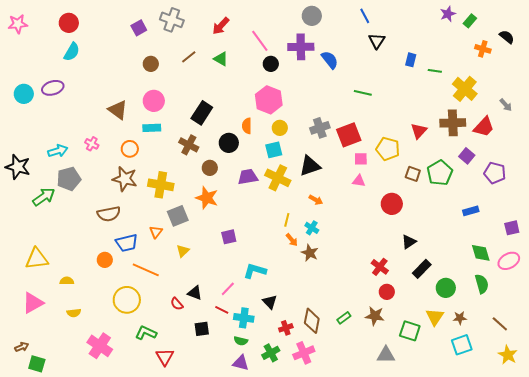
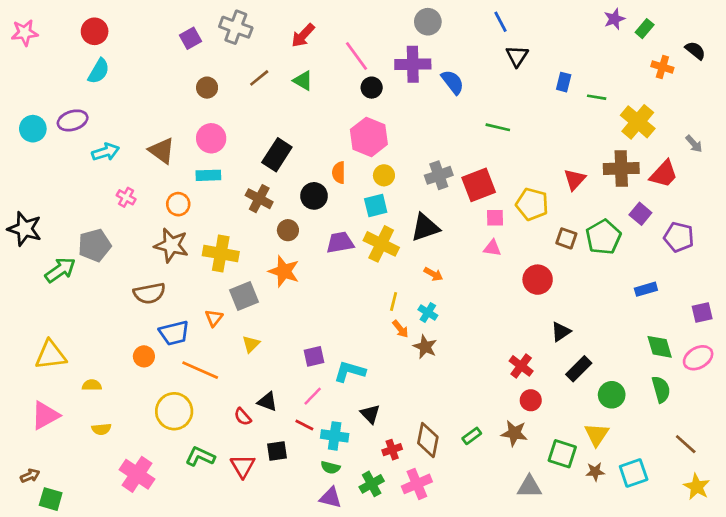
cyan arrow: (58, 151) -> (106, 152), moved
purple square: (229, 237) -> (314, 356), moved
brown star: (460, 318) -> (595, 472), moved
red triangle: (165, 357) -> (243, 466), moved

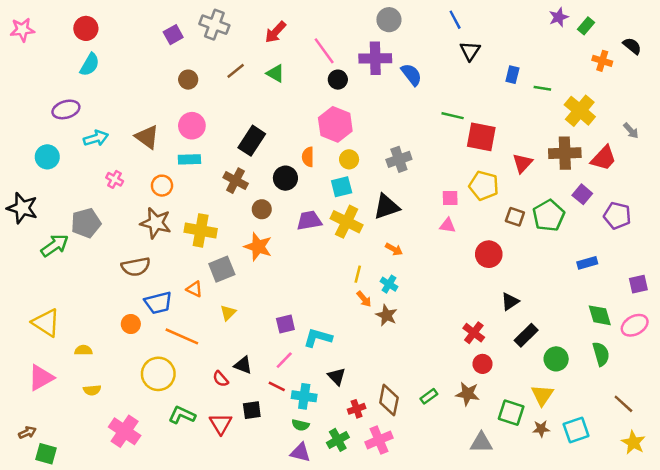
cyan circle: (33, 129) -> (47, 157), moved
red square: (479, 185) -> (481, 137), moved, turned 32
orange triangle: (214, 318) -> (194, 289), turned -42
yellow triangle: (51, 355) -> (46, 323), turned 40

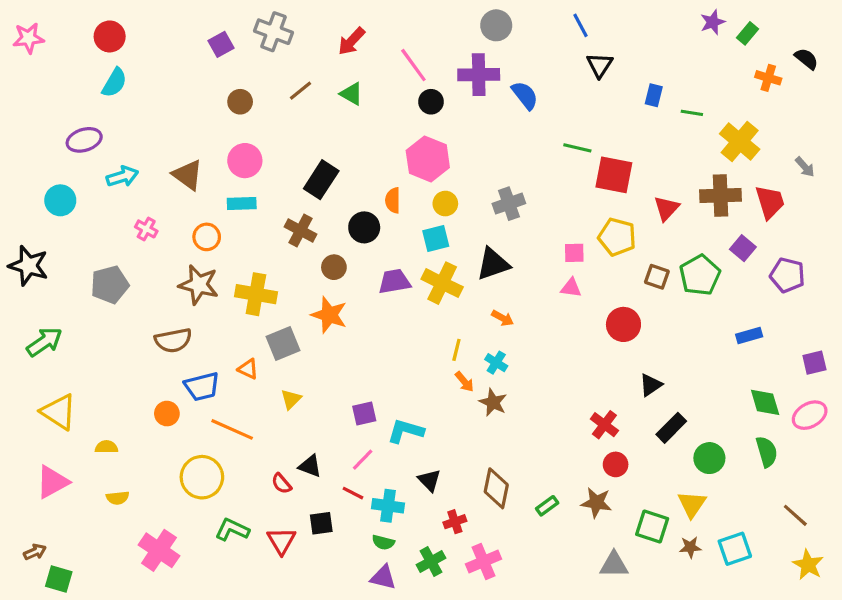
red trapezoid: (603, 158) -> (770, 202), turned -60
green arrow: (55, 245) -> (44, 342), moved
brown diamond: (389, 400) -> (496, 488), moved

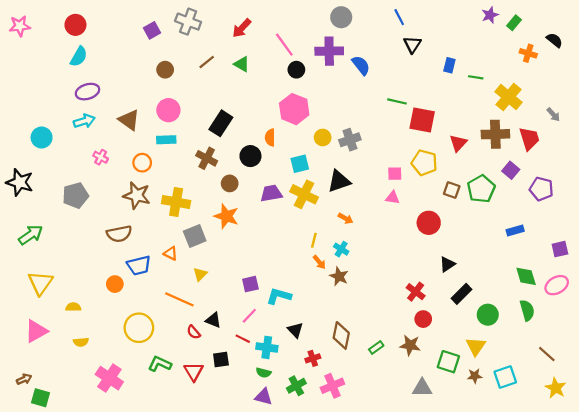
purple ellipse: (84, 140) -> (87, 92), moved
yellow circle: (445, 204) -> (323, 137), moved
yellow triangle: (59, 412) -> (40, 283), turned 32
orange line: (232, 429) -> (179, 299), moved

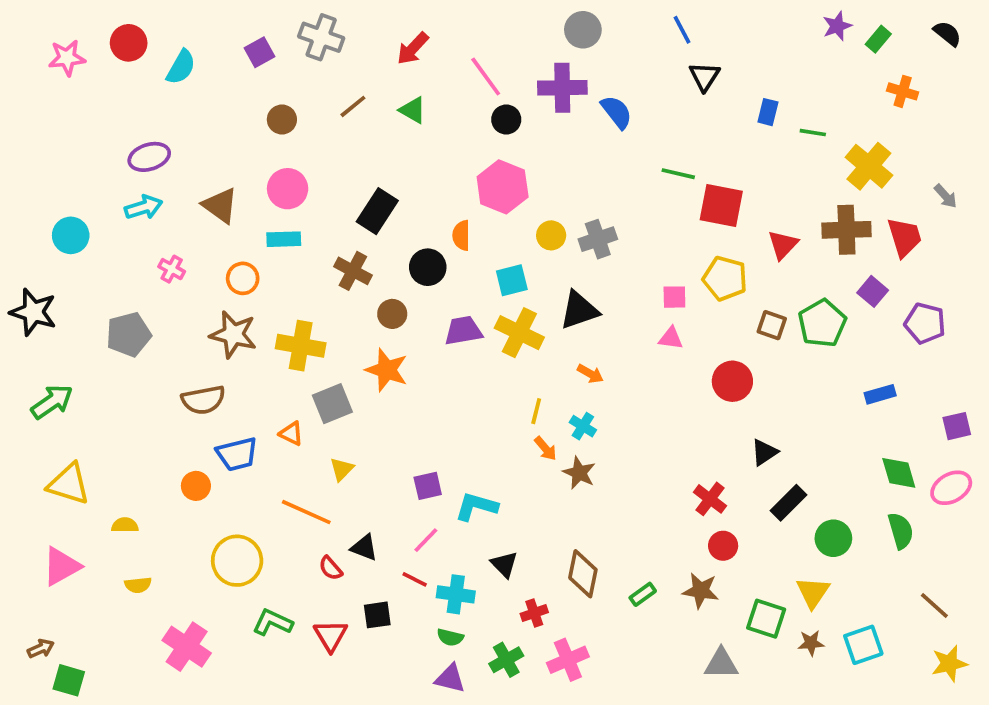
pink star: (20, 26) -> (67, 58), moved
black semicircle: (554, 40) -> (947, 34), moved
cyan semicircle: (79, 57) -> (181, 67), moved
yellow triangle: (40, 283) -> (69, 484), turned -48
yellow star: (556, 388) -> (949, 663), turned 30

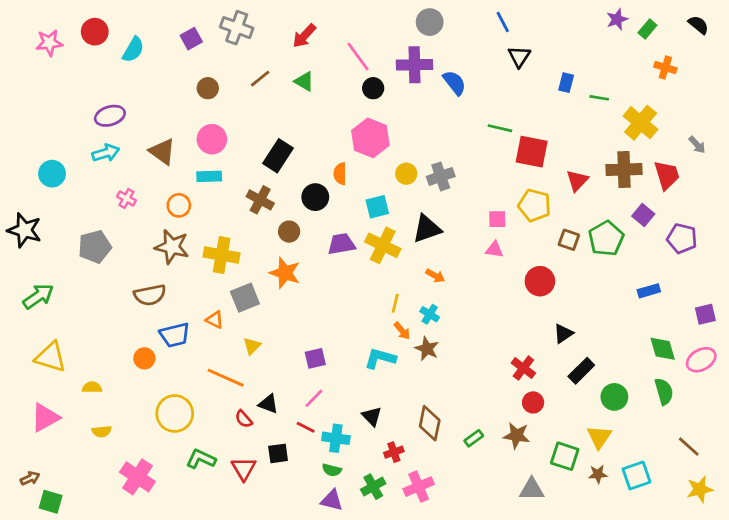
cyan L-shape: (476, 506) -> (380, 358), moved

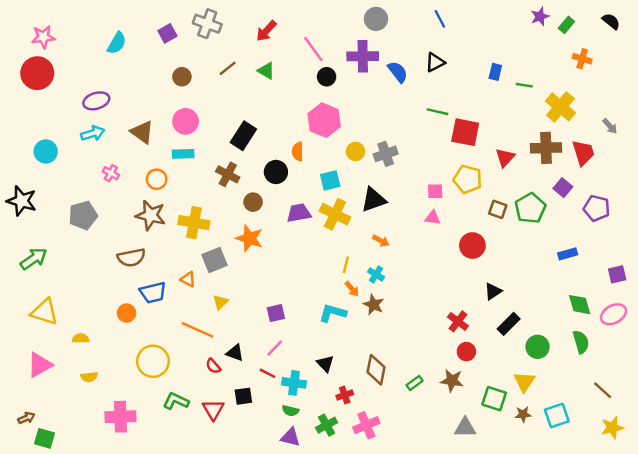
red circle: (95, 32) -> (37, 73), moved, size x1.4
black triangle: (519, 57) -> (435, 62), moved, turned 30
pink cross: (137, 477) -> (120, 417), turned -36

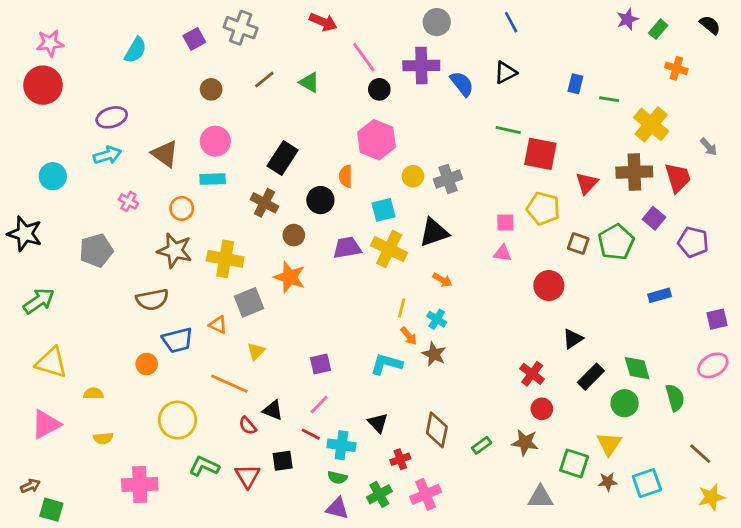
red arrow: (266, 31) -> (323, 22), moved, turned -110
green diamond: (580, 305) -> (637, 368), moved

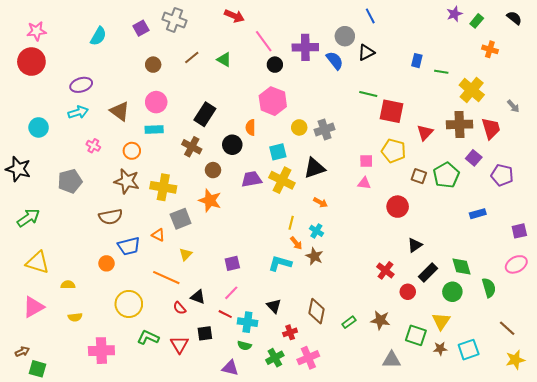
gray circle: (437, 22) -> (345, 36), moved
red circle: (542, 409) -> (408, 292), moved
purple triangle: (337, 508) -> (230, 368), moved

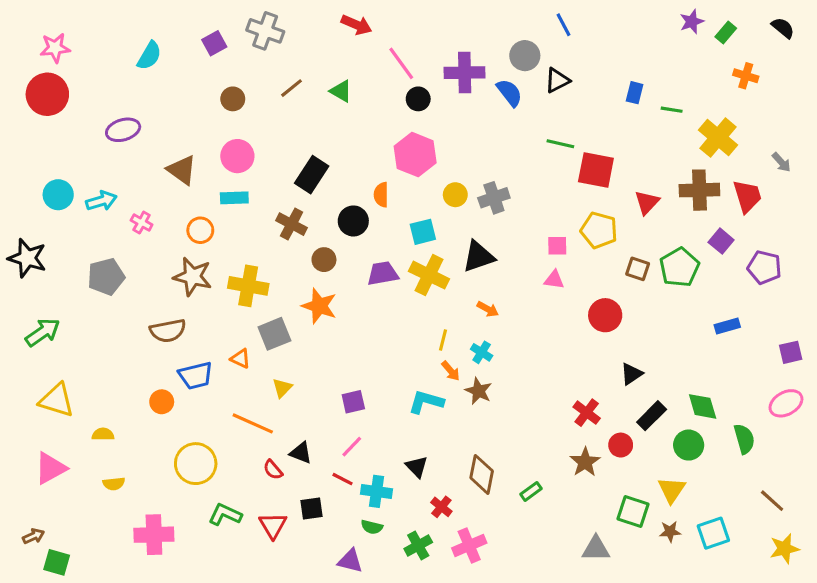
cyan arrow: (78, 112) -> (101, 201), moved
brown star: (380, 320) -> (585, 462), moved, turned 30
red cross: (290, 332) -> (441, 507), turned -32

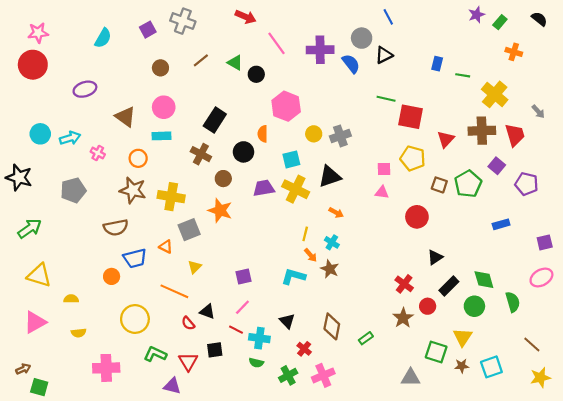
black circle: (418, 99) -> (256, 74), moved
purple triangle: (350, 561) -> (172, 386), moved

